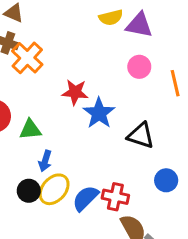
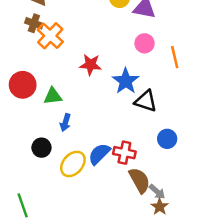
blue star: (99, 113) -> (126, 81), moved
yellow ellipse: (54, 189) -> (73, 164), moved
black circle: (29, 191) -> (41, 148), moved

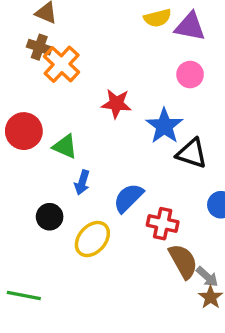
green triangle: (53, 96) -> (65, 146), turned 30
blue semicircle: (99, 154) -> (128, 198), moved
green line: (23, 205) -> (24, 296), turned -60

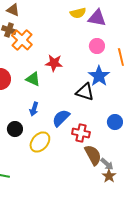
blue star: (164, 126) -> (99, 76), moved
green triangle: (65, 146) -> (33, 79), moved
black triangle: (192, 153) -> (85, 92), moved

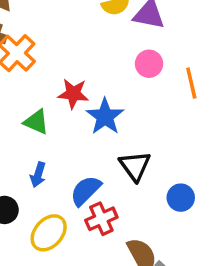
blue star: (99, 76) -> (105, 117), moved
black triangle: (85, 92) -> (135, 166), moved, turned 36
red cross: (81, 133) -> (101, 219), moved, turned -36

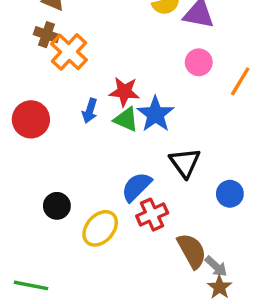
orange line: (191, 83) -> (240, 81), turned 44
green triangle: (36, 122) -> (126, 119), moved
blue arrow: (38, 175) -> (90, 111), moved

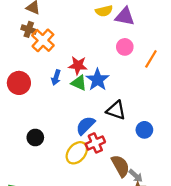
black triangle: (185, 163) -> (116, 110), turned -35
yellow ellipse: (100, 228) -> (77, 153), moved

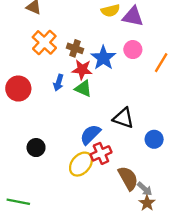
brown cross: (29, 29) -> (75, 48), moved
blue star: (97, 80) -> (103, 58), moved

